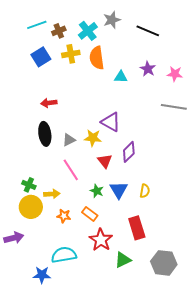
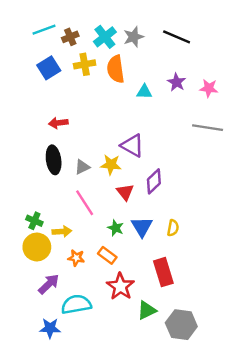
gray star: (112, 20) -> (134, 37), moved
purple arrow: (14, 238) -> (49, 284), moved, turned -30
gray hexagon: (164, 263) -> (181, 325), moved

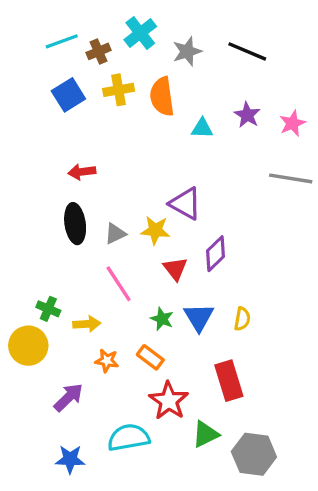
cyan cross: (105, 37) -> (140, 33), moved
pink star: (209, 88) -> (292, 123), turned -30
yellow circle: (37, 247) -> (28, 346), moved
cyan semicircle: (76, 304) -> (129, 438), moved

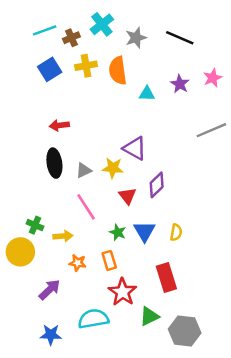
pink star: (292, 123) -> (213, 78), moved
gray line: (291, 178) -> (211, 130), turned -32
orange rectangle: (150, 357) -> (109, 260), turned 36

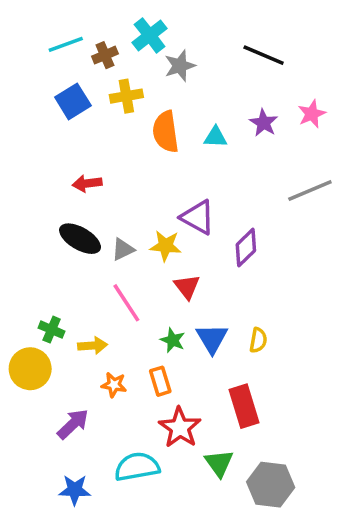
gray star: (136, 38) -> (180, 66), moved
orange semicircle: (118, 71) -> (166, 132), moved
black ellipse: (54, 163) -> (80, 239), turned -52
purple diamond: (157, 185) -> (246, 248), moved
green triangle: (149, 316) -> (219, 463), turned -40

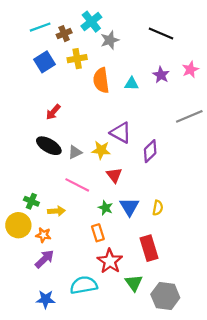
red arrow: (87, 183) -> (53, 112), turned -42
pink line: (126, 303) -> (77, 185), turned -30
orange star: (114, 385) -> (43, 235), moved

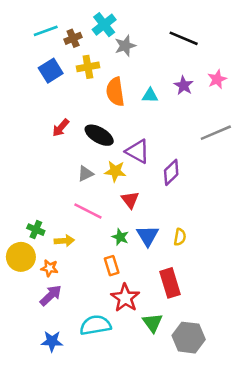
black ellipse: (49, 146) -> (99, 135), moved

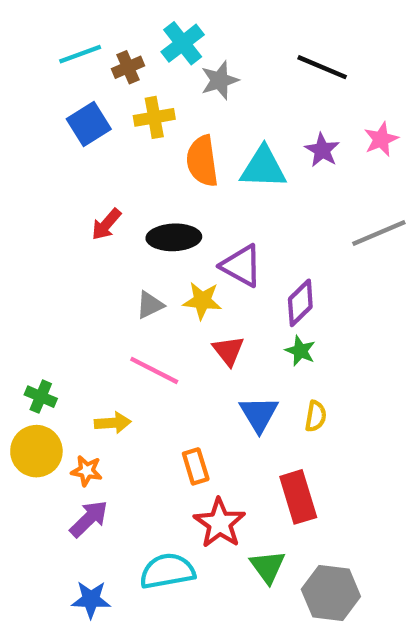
cyan triangle: (150, 95) -> (263, 168), size x1.6
black ellipse: (99, 135) -> (174, 237), turned -32
green cross: (36, 230) -> (41, 397), moved
green star: (120, 237) -> (300, 351), moved

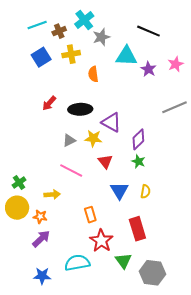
orange semicircle: (202, 161) -> (93, 74), size x0.7
cyan triangle: (263, 168) -> (126, 56), moved
green cross: (41, 397) -> (19, 182), turned 32

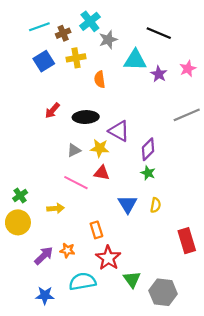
red triangle: (105, 161) -> (102, 173), moved, turned -42
orange star: (40, 217) -> (67, 250), moved
red rectangle: (137, 229) -> (187, 241), moved

